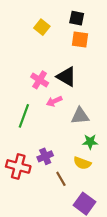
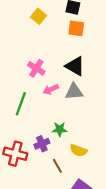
black triangle: (67, 77) -> (75, 66), moved
gray triangle: (80, 116) -> (74, 92), moved
green star: (90, 142) -> (60, 129), moved

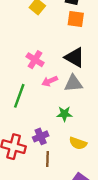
green star: (60, 129) -> (64, 114), moved
brown line: (57, 166) -> (47, 159), moved, turned 32

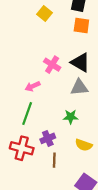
pink cross: (35, 60) -> (52, 65), moved
pink arrow: (50, 81) -> (33, 86), moved
green line: (19, 96) -> (27, 113), moved

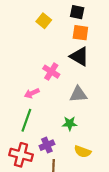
black triangle: (80, 62) -> (79, 56), moved

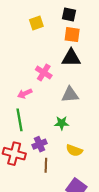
yellow square: (44, 21) -> (36, 23), turned 32
black triangle: (79, 56) -> (71, 58), turned -30
green line: (26, 120) -> (19, 120), turned -30

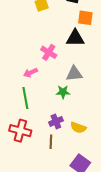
orange square: (72, 35) -> (85, 18), moved
green star: (62, 123) -> (63, 92), moved
purple cross: (39, 144) -> (56, 121), moved

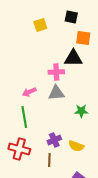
pink cross: (49, 52) -> (56, 72), moved, turned -35
gray triangle: (74, 74) -> (56, 93), moved
green star: (63, 92) -> (81, 111), moved

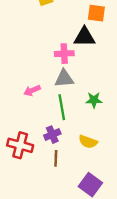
pink arrow: (29, 92) -> (32, 90), moved
green line: (24, 117) -> (62, 107), moved
purple cross: (54, 140) -> (52, 135), moved

